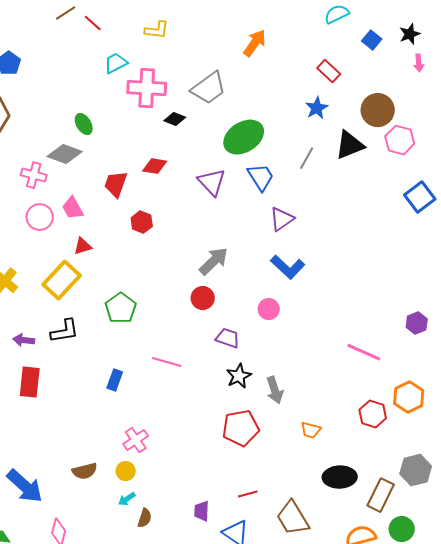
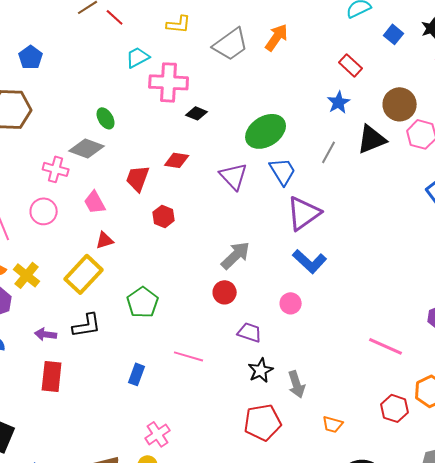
gray trapezoid: (209, 88) -> (231, 44), moved
pink circle: (40, 217) -> (44, 211), moved
purple triangle: (282, 219) -> (304, 213), size x1.4

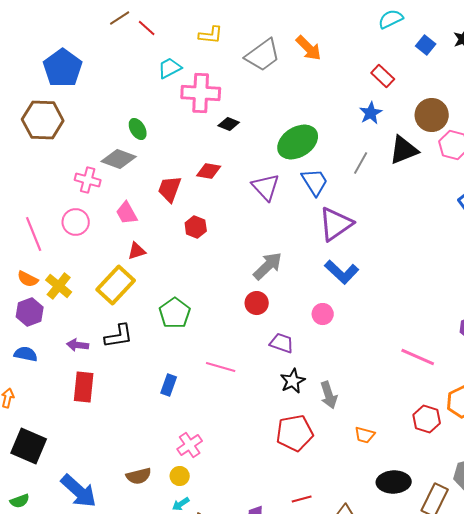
orange arrow: (277, 37) -> (309, 48), turned 100
blue pentagon: (31, 57) -> (63, 68), size x1.6

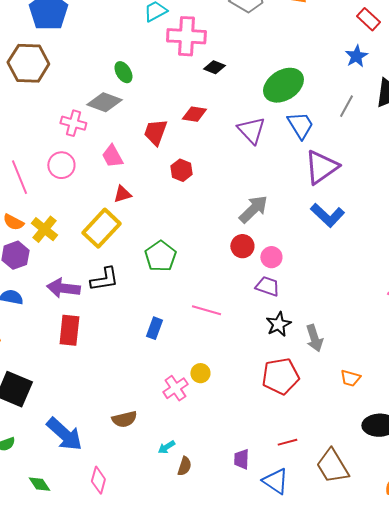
pink circle: (323, 314) -> (271, 257), moved
purple arrow: (78, 345) -> (63, 288), size x1.5
yellow circle: (180, 476) -> (200, 373), moved

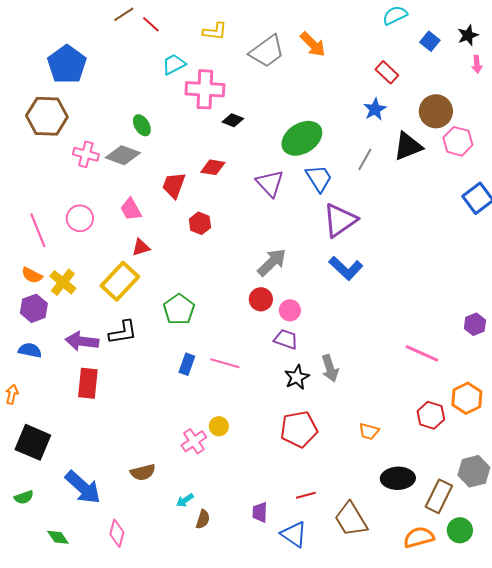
pink cross: (73, 123) -> (86, 154), moved
blue rectangle: (154, 328) -> (187, 364), moved
gray arrow: (314, 338) -> (330, 368), moved

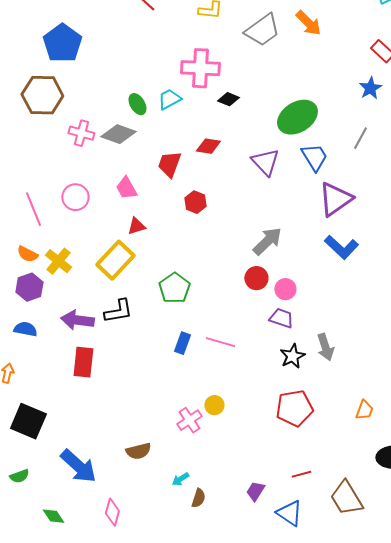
cyan trapezoid: (174, 64) -> (169, 99), moved
orange trapezoid: (369, 431) -> (364, 410), turned -85
purple trapezoid: (260, 512) -> (255, 491), turned 30

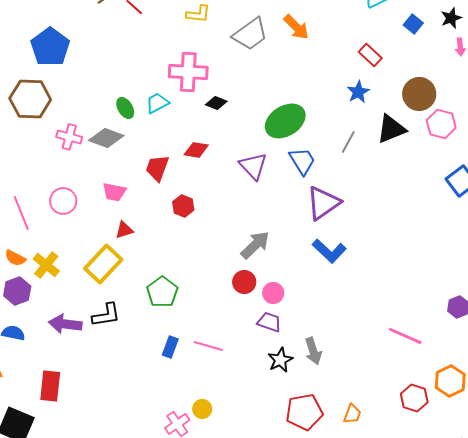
pink trapezoid: (126, 188) -> (114, 192), turned -50
red rectangle: (83, 362) -> (50, 386), moved
red pentagon: (294, 408) -> (304, 412), moved

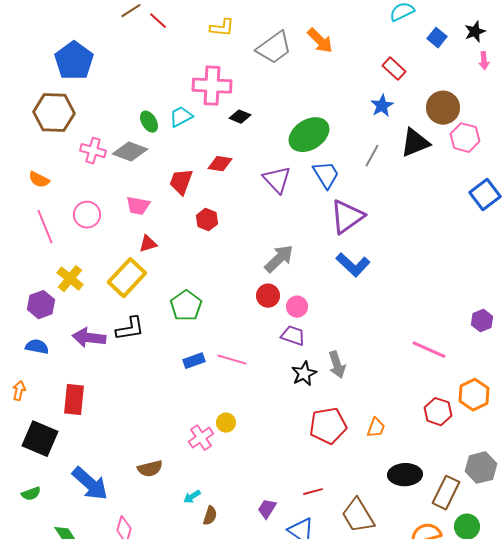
orange semicircle: (15, 258) -> (39, 180), moved
blue rectangle: (170, 347) -> (194, 361), turned 50

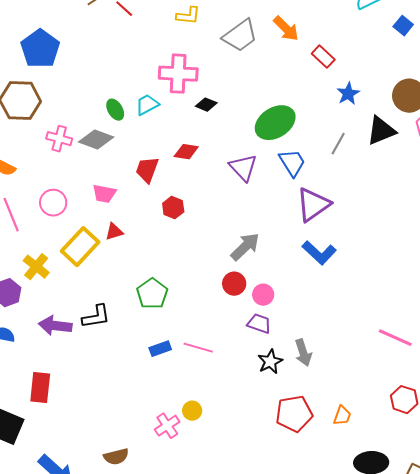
red rectangle: (394, 69) -> (323, 57), moved
yellow rectangle: (127, 278) -> (80, 247), moved

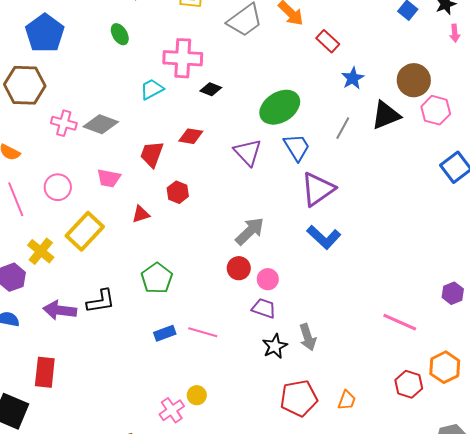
green ellipse: (115, 110) -> (120, 34), moved
red triangle: (114, 232) -> (141, 214), moved

